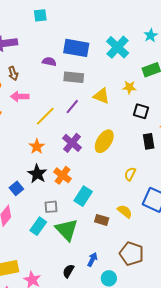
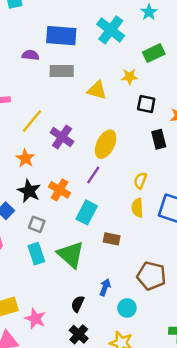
purple line: (72, 107) -> (93, 175), moved
purple cross: (72, 143) -> (62, 137), moved
gray square: (51, 207) -> (37, 224), moved, turned 32
yellow semicircle: (125, 211) -> (137, 208), moved, turned -126
cyan rectangle: (38, 226) -> (36, 254), turned -48

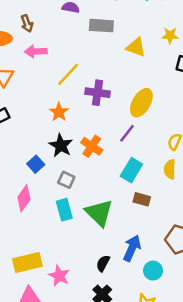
purple cross: (62, 137) -> (98, 93), turned -30
cyan rectangle: (87, 212) -> (131, 170), moved
blue arrow: (105, 287) -> (132, 248), size x1.5

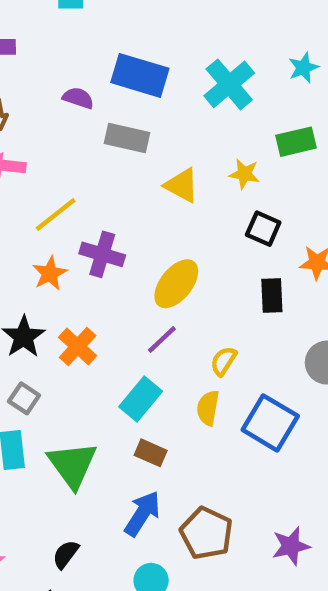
orange star: (59, 112) -> (50, 273), moved
purple line: (127, 133) -> (162, 340), moved
blue arrow: (132, 248) -> (142, 514), moved

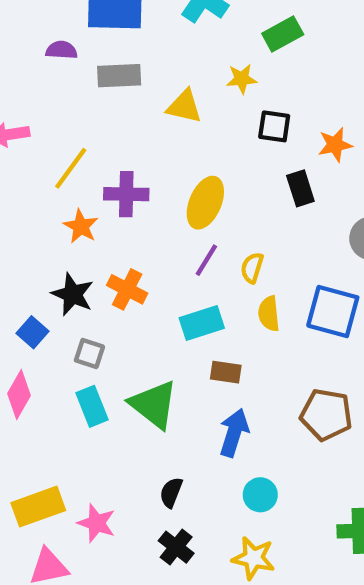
yellow semicircle: (224, 361) -> (252, 268), moved
cyan rectangle: (141, 399) -> (202, 323), turned 48
brown pentagon: (206, 533) -> (326, 415), moved

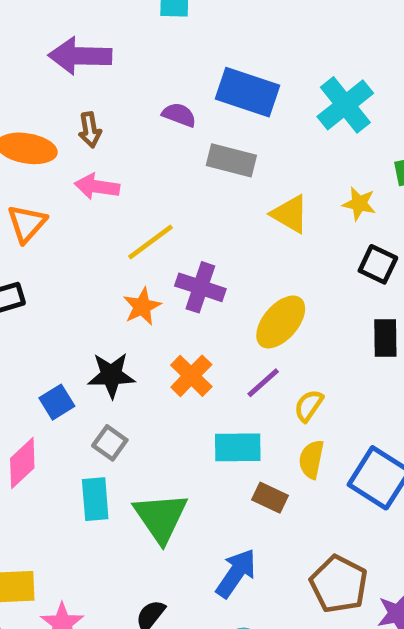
orange cross: (127, 289) -> (191, 376), moved
black star: (73, 294) -> (111, 375), turned 30
brown rectangle: (226, 372) -> (270, 498), moved

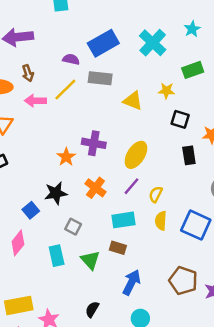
blue rectangle: (248, 92) -> (103, 43), turned -40
yellow line: (150, 242) -> (65, 90), moved
gray square: (110, 443) -> (73, 227), moved
brown rectangle: (270, 498) -> (118, 248), moved
green triangle: (161, 517) -> (90, 260), size x0.7

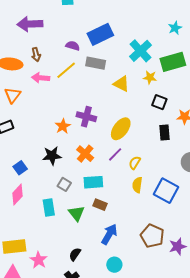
cyan cross: (153, 43) -> (140, 51), moved
green rectangle: (193, 70) -> (173, 62), size x1.4
blue square: (31, 210) -> (20, 168), moved
cyan rectangle: (124, 220) -> (93, 182), moved

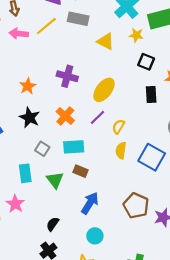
orange star: (63, 126) -> (28, 86), moved
black star: (52, 156) -> (30, 118), turned 30
pink star: (39, 260) -> (15, 204), moved

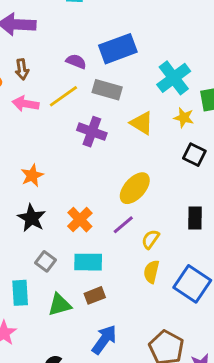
purple cross: (67, 76) -> (92, 132), moved
black rectangle: (151, 95) -> (195, 218), moved
brown rectangle: (80, 171) -> (95, 295), turned -48
green triangle: (55, 180) -> (59, 305), turned 48

